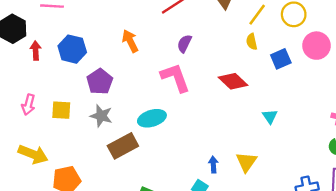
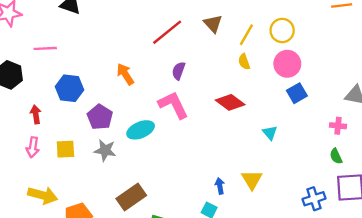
pink circle: (316, 46) -> (287, 64), moved
red arrow: (36, 51) -> (36, 114), moved
blue square: (281, 59) -> (297, 93), moved
cyan ellipse: (152, 118) -> (141, 130), moved
brown rectangle: (123, 146) -> (131, 197), moved

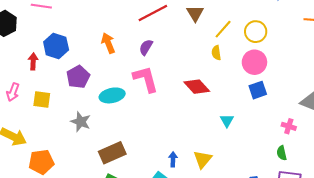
purple semicircle: (179, 71) -> (146, 47), moved
red arrow: (36, 114) -> (33, 61), moved
gray star: (105, 150) -> (81, 122), moved
brown rectangle: (131, 197) -> (112, 153), moved

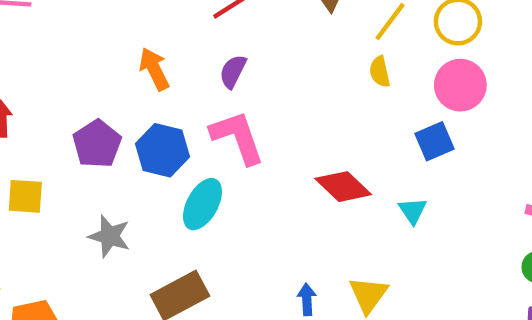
blue hexagon: (56, 46) -> (163, 150), moved
red diamond: (197, 87) -> (343, 187), moved
blue square: (258, 90) -> (434, 141), moved
cyan ellipse: (112, 95) -> (202, 204), moved, turned -45

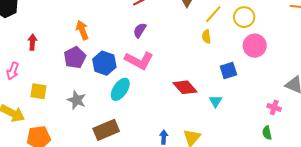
orange arrow: (154, 69) -> (82, 30), moved
pink circle: (460, 85) -> (255, 46), moved
pink L-shape: (237, 137) -> (139, 60), turned 132
yellow square: (25, 196) -> (38, 91), moved

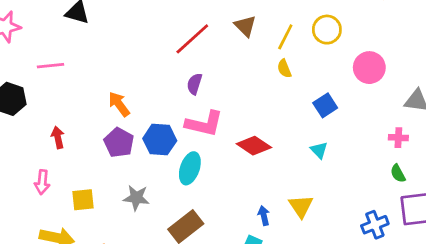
pink circle: (255, 46) -> (369, 68), moved
red diamond: (185, 87) -> (254, 146), moved

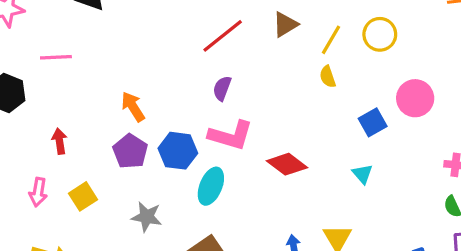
brown triangle: (245, 26) -> (285, 24), turned 40
pink circle: (369, 68) -> (415, 98), moved
yellow square: (83, 200) -> (83, 196), moved, turned -30

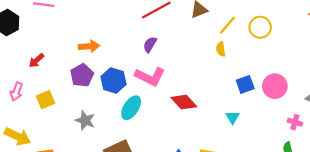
pink circle: (415, 98) -> (275, 86), moved
orange arrow: (133, 107) -> (89, 46), turned 108
red arrow: (60, 141) -> (36, 60), turned -133

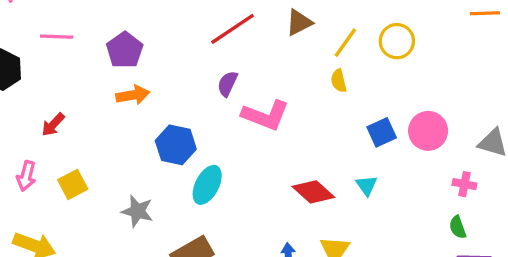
purple pentagon: (82, 75) -> (125, 50), moved
pink L-shape: (150, 76) -> (265, 115), moved
red diamond: (184, 102) -> (313, 192), moved

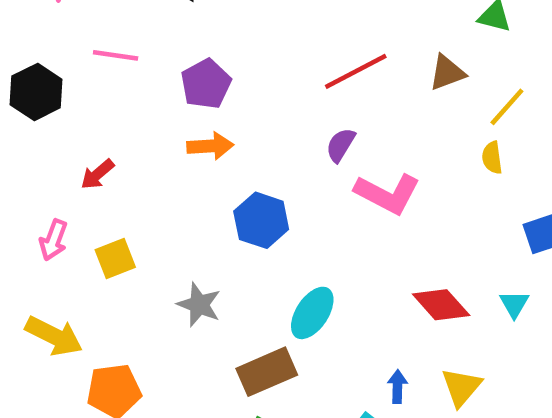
cyan ellipse: (207, 185) -> (312, 313), moved

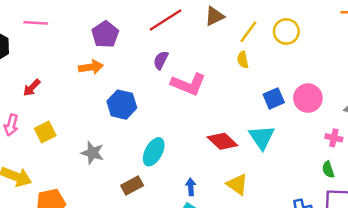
purple pentagon: (206, 84) -> (105, 34), moved
cyan triangle: (514, 304) -> (262, 137), size x1.6
brown rectangle: (267, 372) -> (132, 186), size x0.7
blue arrow: (397, 387) -> (191, 187), moved
yellow triangle: (461, 387) -> (237, 184), turned -30

